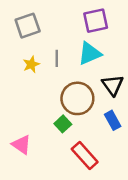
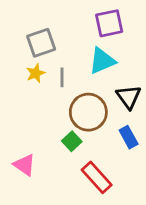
gray square: (28, 26) -> (41, 43), moved
gray line: (57, 58) -> (62, 77), moved

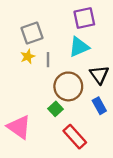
pink triangle: (24, 165) -> (19, 127), size x1.4

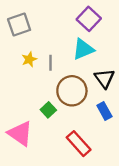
purple square: (84, 18) -> (89, 19), turned -35
gray square: (32, 33) -> (19, 25), moved
green square: (55, 109) -> (48, 110), moved

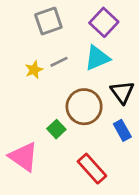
gray square: (19, 25) -> (48, 21), moved
gray line: (51, 63) -> (59, 62), moved, turned 64

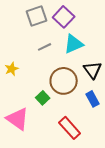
purple square: (104, 22) -> (64, 17), moved
yellow star: (34, 70) -> (12, 69), moved

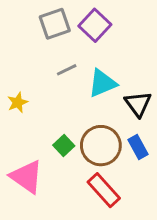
cyan triangle: (74, 44) -> (102, 83), moved
brown circle: (64, 81) -> (101, 146), moved

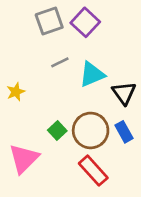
pink triangle: (27, 177) -> (24, 159), turned 40

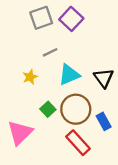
cyan triangle: (92, 74) -> (69, 75), moved
yellow star: (16, 92) -> (30, 77), moved
blue rectangle: (124, 132) -> (104, 121), moved

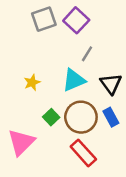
gray line: (50, 52) -> (87, 54), moved, turned -32
blue rectangle: (104, 121) -> (111, 117), moved

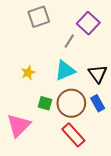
purple square: (76, 20) -> (88, 23), moved
gray line: (87, 54) -> (69, 41), moved
green square: (51, 117) -> (45, 103), turned -32

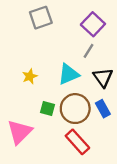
gray line: (69, 41) -> (88, 51), moved

